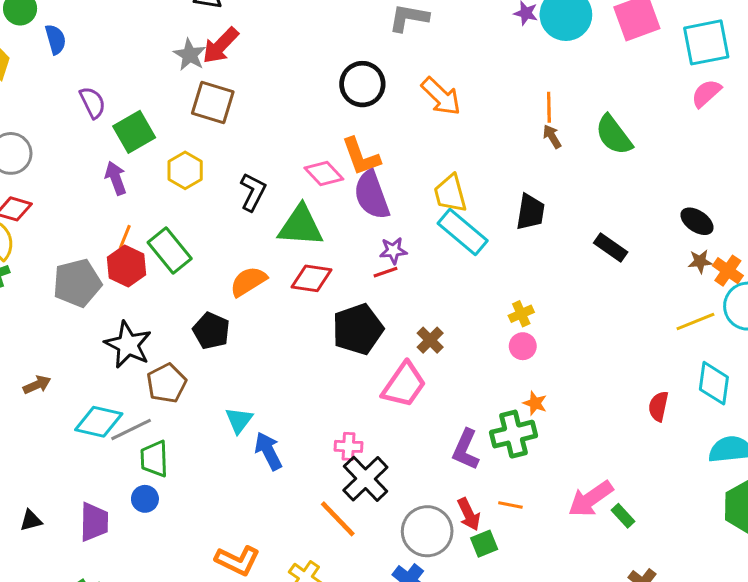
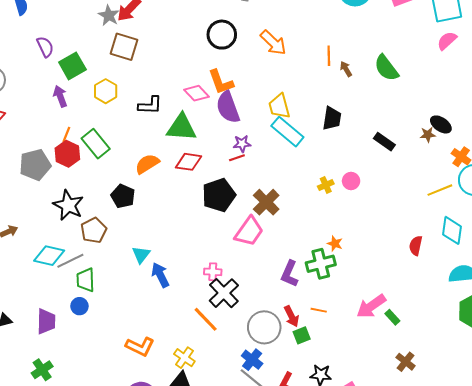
orange line: (549, 107) -> (329, 56), moved
black L-shape: (253, 192) -> (150, 105), turned 65
brown star: (700, 261) -> (428, 135), moved
brown cross: (430, 340) -> (266, 202), size x1.5
pink circle: (523, 346) -> (351, 181), moved

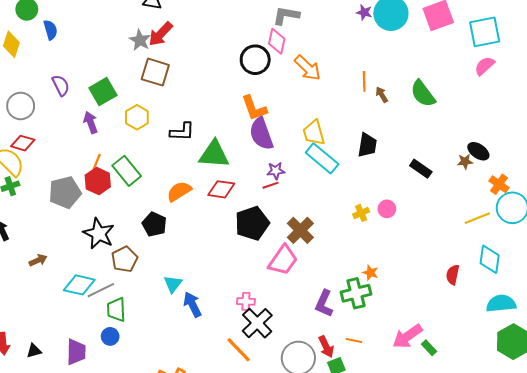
purple semicircle: (45, 47) -> (61, 85), moved
pink diamond: (197, 93) -> (277, 41), moved, turned 55

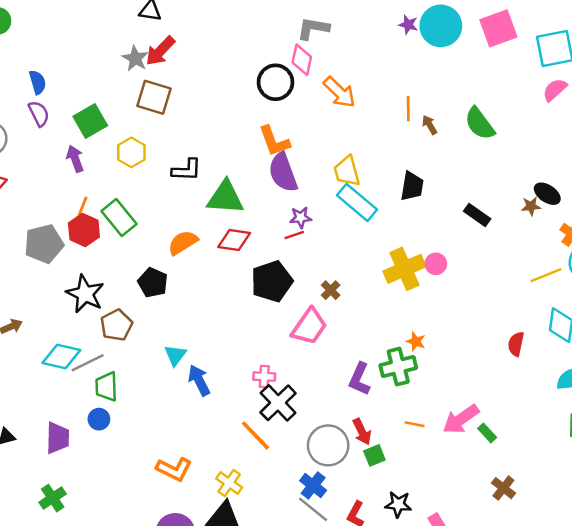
blue semicircle: (50, 30) -> (38, 82), moved
yellow cross: (361, 213) -> (405, 269), size x2.0
brown cross: (300, 230) -> (331, 290), size x0.6
orange line: (354, 341) -> (415, 424), moved

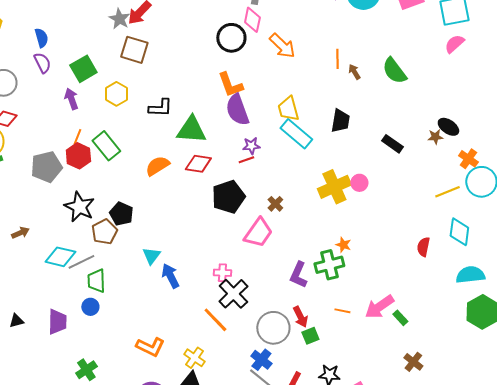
black pentagon: (153, 283) -> (121, 214), moved
green cross: (53, 498) -> (86, 370), moved

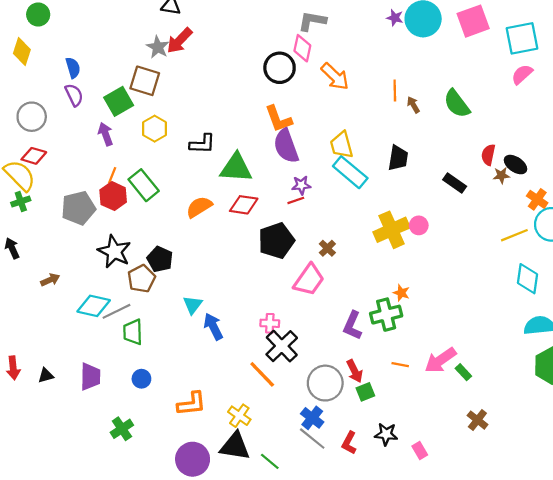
brown square: (134, 50) -> (145, 81), moved
red semicircle: (423, 247) -> (488, 155), moved
blue circle: (90, 307) -> (141, 379), moved
orange L-shape: (150, 347) -> (191, 404), turned -32

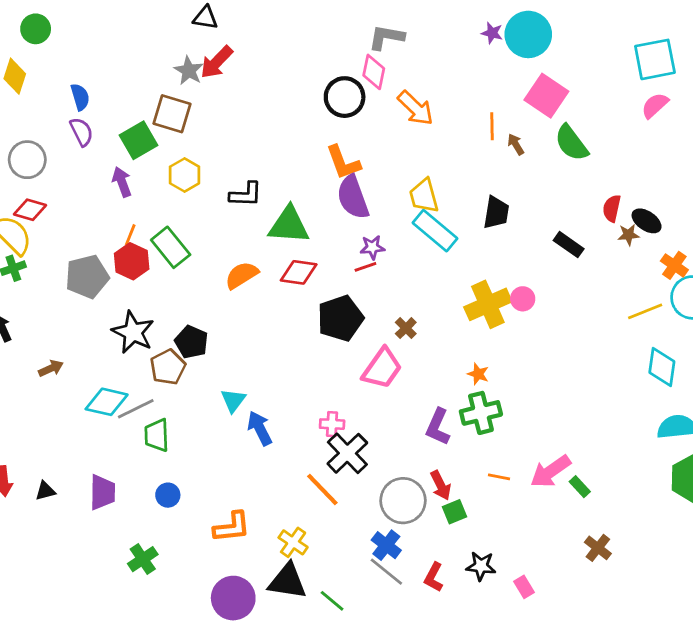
pink square: (473, 21) -> (546, 96), moved, turned -36
orange star: (401, 293) -> (478, 374), moved

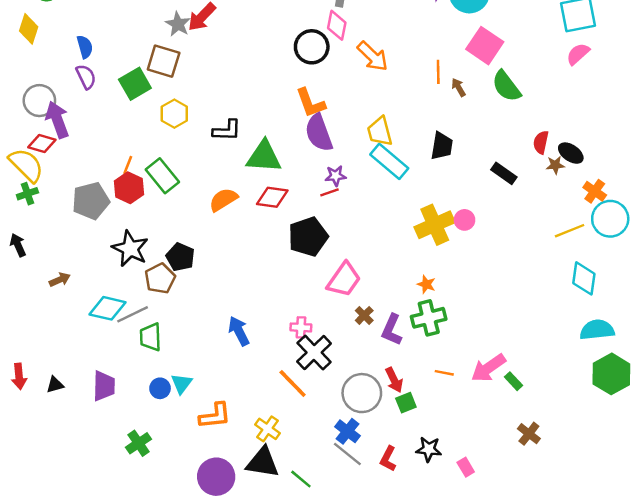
purple arrow: (122, 182) -> (57, 120), moved, size x1.4
brown cross: (406, 328) -> (364, 315), moved
cyan triangle: (233, 400) -> (182, 384), moved

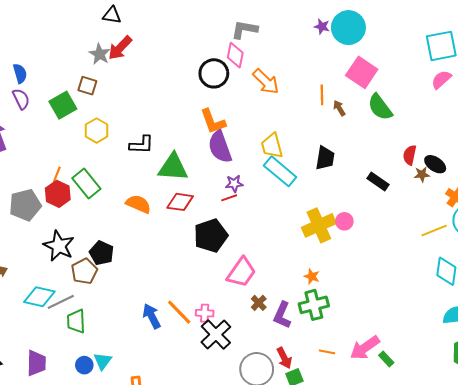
brown square: (164, 61) -> (87, 86), size x0.7
orange semicircle: (223, 200) -> (138, 204), turned 55
orange line: (293, 384) -> (179, 312), moved

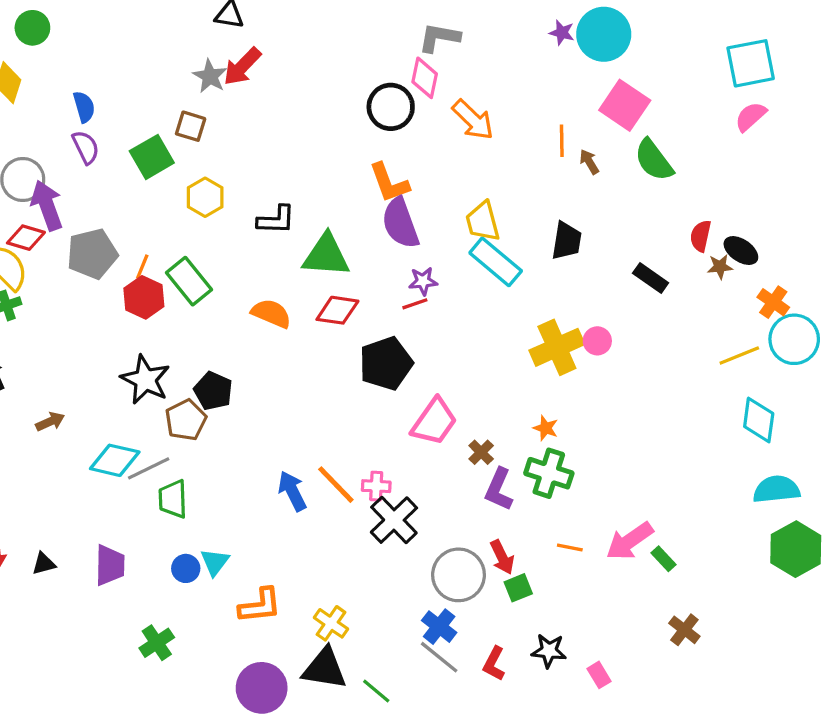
gray pentagon: (25, 205) -> (92, 254), moved
brown cross: (259, 303) -> (481, 452), moved
green cross: (314, 305) -> (549, 473), turned 32

